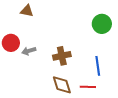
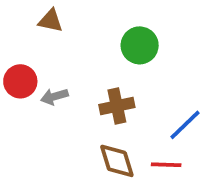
green circle: (102, 24) -> (140, 45), moved
blue line: (98, 66) -> (185, 125), turned 54

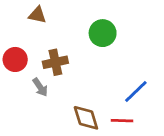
gray arrow: (54, 97) -> (40, 87), moved, turned -108
brown cross: (117, 106) -> (55, 62), moved

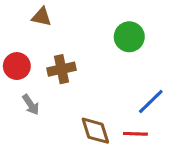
green circle: (103, 33) -> (129, 37), moved
gray arrow: (40, 87) -> (31, 105), moved

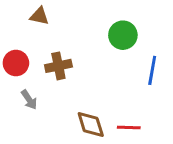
blue line: (151, 101) -> (152, 70), moved, turned -36

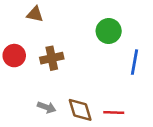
gray arrow: (29, 100) -> (47, 107), moved, turned -36

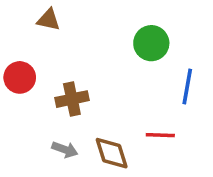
brown cross: (52, 58) -> (72, 99), moved
red line: (114, 112) -> (160, 135), moved

